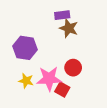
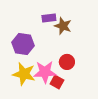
purple rectangle: (62, 15) -> (49, 18), moved
yellow star: (26, 81) -> (24, 74), size x1.6

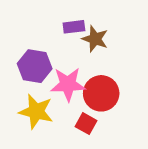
red circle: (67, 62) -> (101, 93), size x1.5
pink star: (45, 72) -> (68, 84), moved

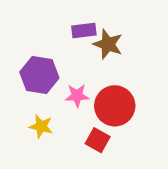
pink star: (68, 84) -> (77, 96), size x0.6
yellow star: (36, 111) -> (41, 126), size x0.6

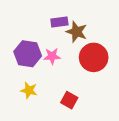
pink star: (77, 96) -> (52, 56), moved
red circle: (115, 106) -> (94, 57), moved

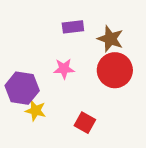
brown star: (77, 32) -> (110, 39), moved
purple hexagon: (28, 54) -> (22, 88), moved

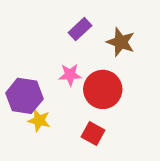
purple rectangle: (73, 27) -> (80, 29), turned -36
red circle: (115, 70) -> (103, 89), moved

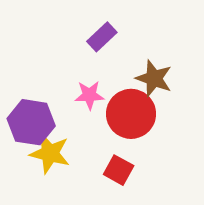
brown star: (121, 42) -> (154, 78), moved
yellow star: (39, 120) -> (50, 153), size x1.4

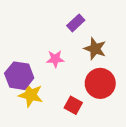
purple rectangle: (102, 37) -> (76, 23), moved
red circle: (131, 114) -> (100, 83), moved

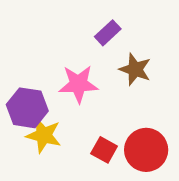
pink star: (55, 59) -> (78, 84), size x1.5
red circle: (100, 83) -> (146, 150), moved

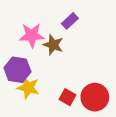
brown star: (135, 69) -> (53, 45), moved
pink star: (78, 84) -> (32, 35), moved

